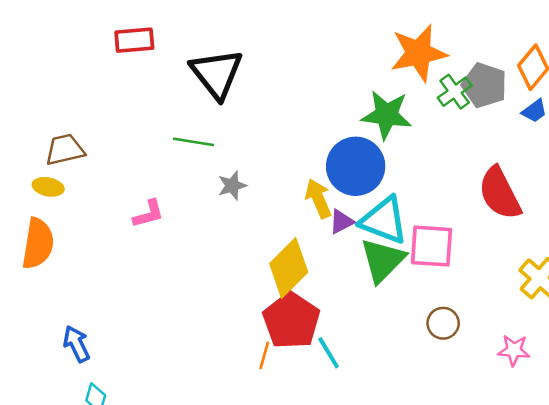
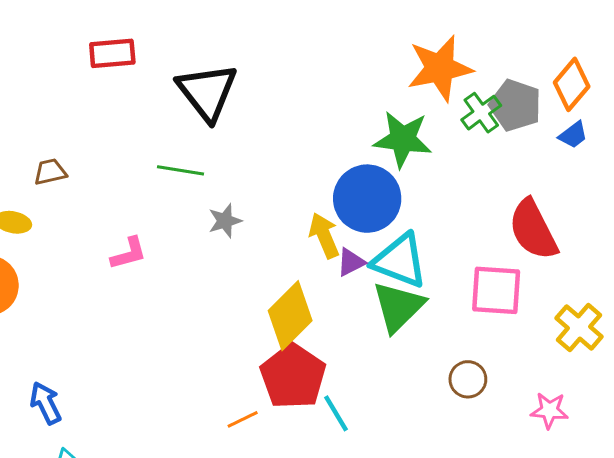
brown trapezoid: (65, 150) -> (50, 172), moved, size x0.7
pink square: (432, 246) -> (496, 290), moved
orange line: (264, 355) -> (243, 419), moved, turned 48

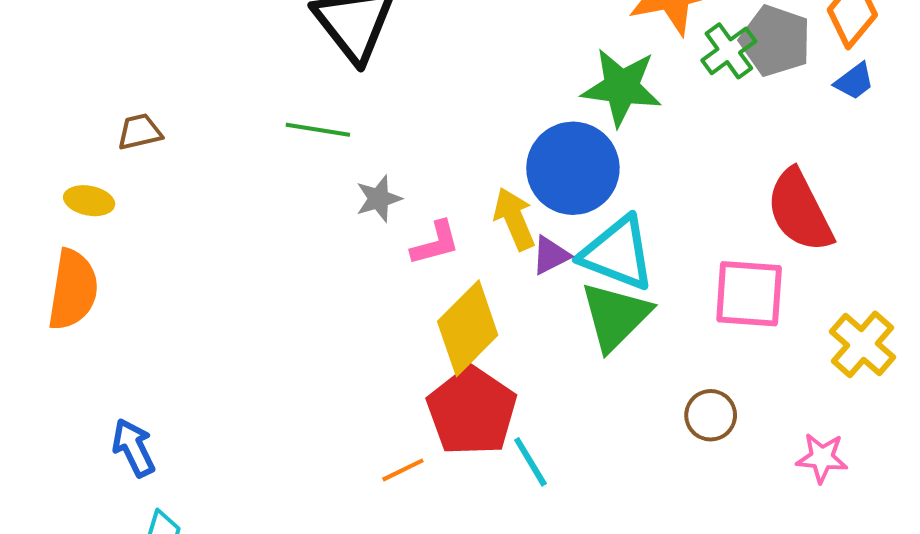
pink L-shape: (129, 253) -> (435, 243), moved

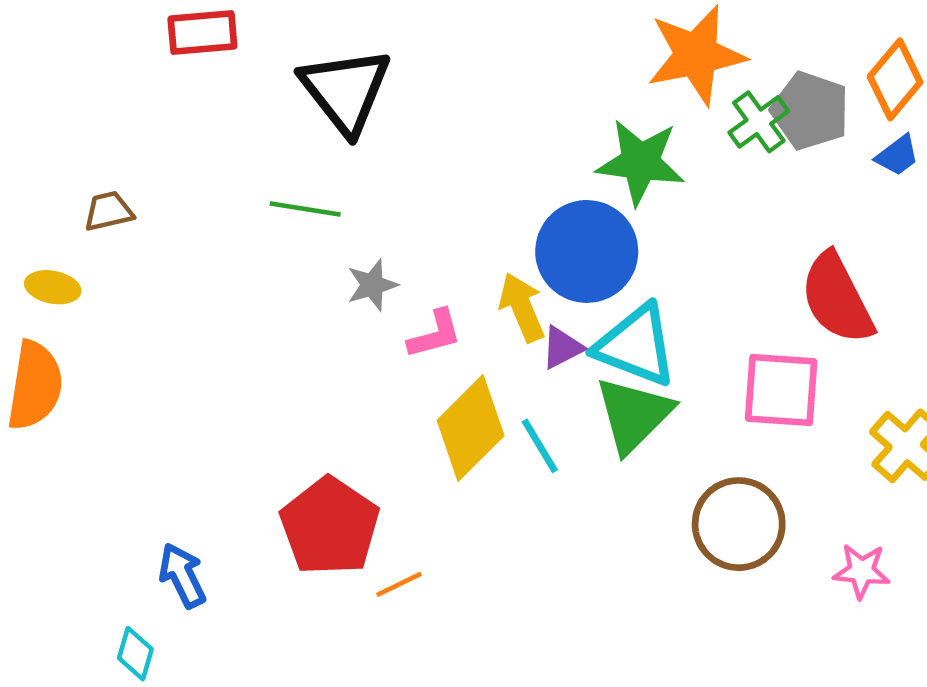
red pentagon: (472, 411) -> (330, 526), moved
brown circle: (711, 415) -> (739, 524), size x1.6
blue arrow: (134, 448) -> (182, 575), moved
cyan line: (530, 462) -> (540, 446), moved

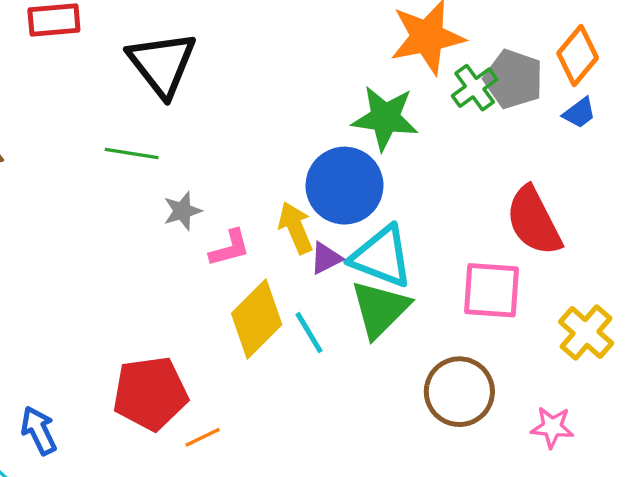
red pentagon: (330, 526) -> (150, 393), turned 30

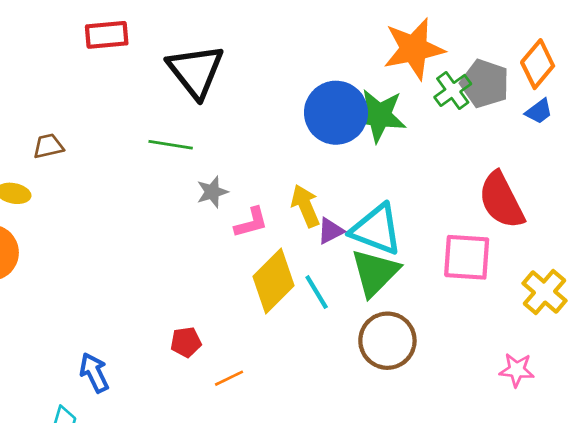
blue circle: (344, 186) -> (336, 113), moved
brown circle: (459, 392) -> (387, 341), moved
red pentagon: (150, 393) -> (186, 342), size x0.5

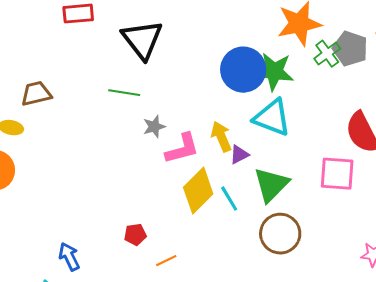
brown trapezoid: (48, 146) -> (36, 94), size x1.4
pink L-shape: (251, 223) -> (182, 149), size x1.4
cyan triangle: (376, 229) -> (272, 118), moved

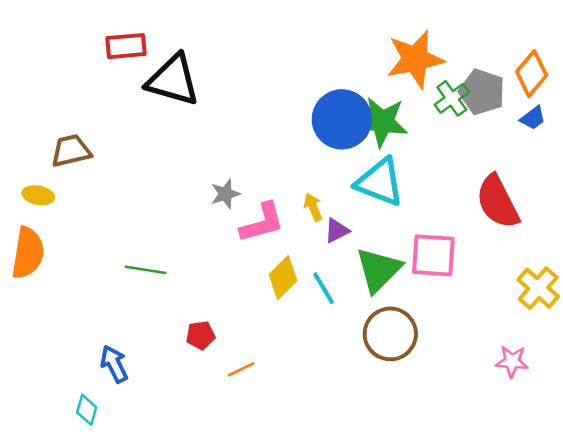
black triangle: (142, 40) -> (173, 80), moved, turned -36
green line: (124, 93) -> (146, 270), moved
yellow arrow: (221, 137) -> (313, 207), size x0.7
pink square: (337, 174) -> (433, 255), moved
yellow diamond: (198, 191) -> (283, 278), size x0.7

